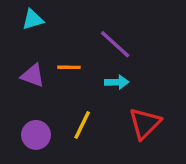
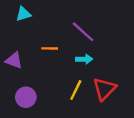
purple triangle: (33, 76) -> (14, 60), moved
yellow line: (82, 125) -> (76, 90), moved

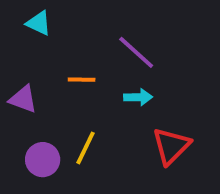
cyan triangle: (23, 14) -> (39, 23), turned 42
yellow line: (76, 90) -> (85, 148), moved

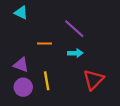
purple triangle: (23, 99) -> (21, 65), moved
yellow line: (85, 148) -> (47, 81), turned -36

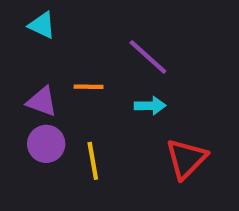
purple triangle: (21, 65) -> (42, 101), moved
purple circle: (23, 87) -> (46, 144), moved

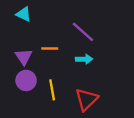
purple triangle: (42, 101) -> (24, 57), turned 36
red triangle: (186, 159) -> (86, 99), moved

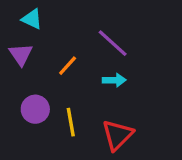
orange line: (50, 48) -> (68, 66), turned -49
purple triangle: (24, 57) -> (21, 54), moved

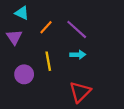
orange line: (68, 66) -> (46, 27), moved
yellow line: (71, 122) -> (48, 61), moved

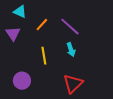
cyan arrow: (78, 55) -> (71, 50), turned 72
purple circle: (24, 74) -> (22, 81), moved

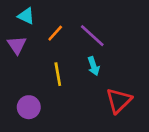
red triangle: (73, 84) -> (119, 101), moved

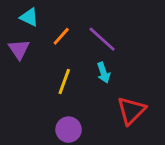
yellow line: (58, 74) -> (64, 81), turned 30
purple circle: (29, 107) -> (69, 130), moved

